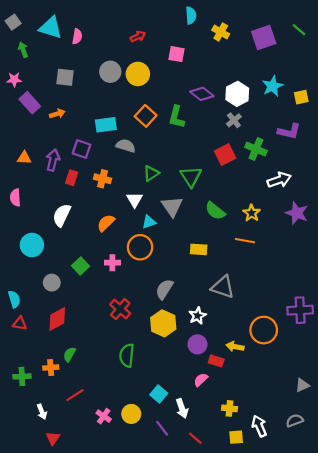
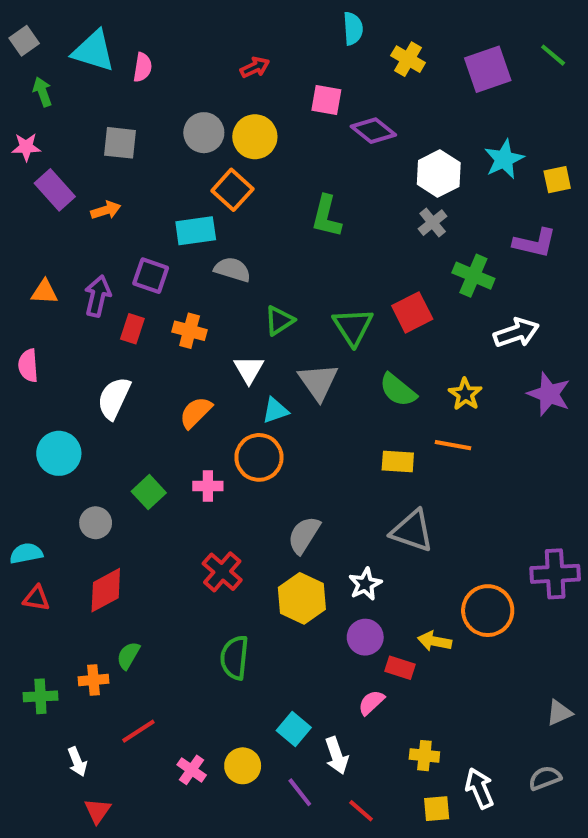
purple diamond: (202, 94) -> (373, 131), moved
orange square: (146, 116) -> (232, 190), moved
red square: (225, 155) -> (412, 312), moved
yellow rectangle: (199, 249) -> (398, 461), moved
cyan semicircle: (14, 299) -> (26, 553), turned -84

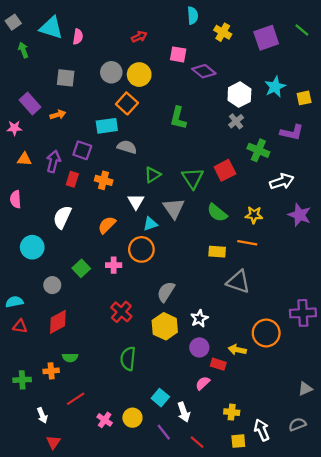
pink star: (26, 147) -> (14, 128), moved
yellow star: (465, 394) -> (254, 215), turned -30
gray triangle: (412, 531) -> (238, 282), moved
green semicircle: (128, 656) -> (70, 358), turned -120

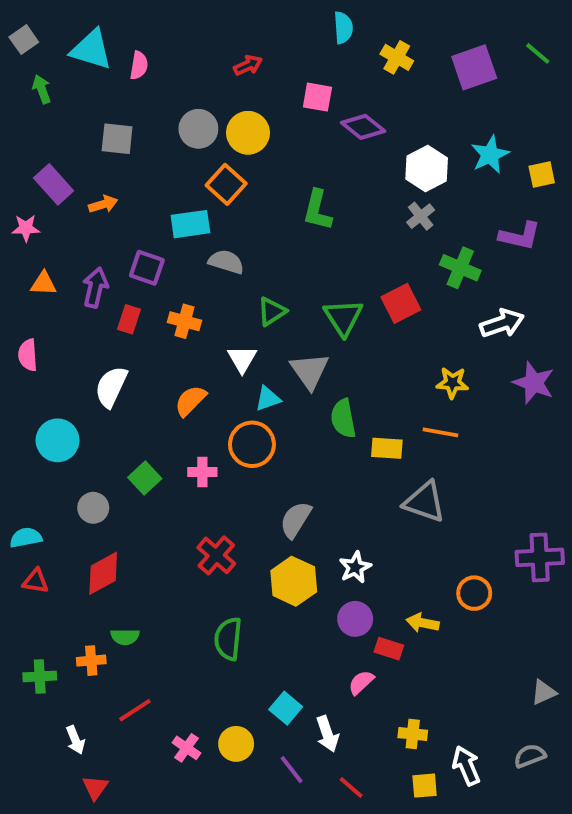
green semicircle: (217, 213) -> (343, 419), moved, turned 40
orange circle: (266, 333) -> (474, 593), size x0.7

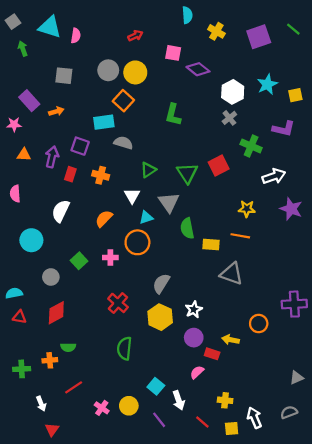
red line: (351, 788) -> (202, 422), moved

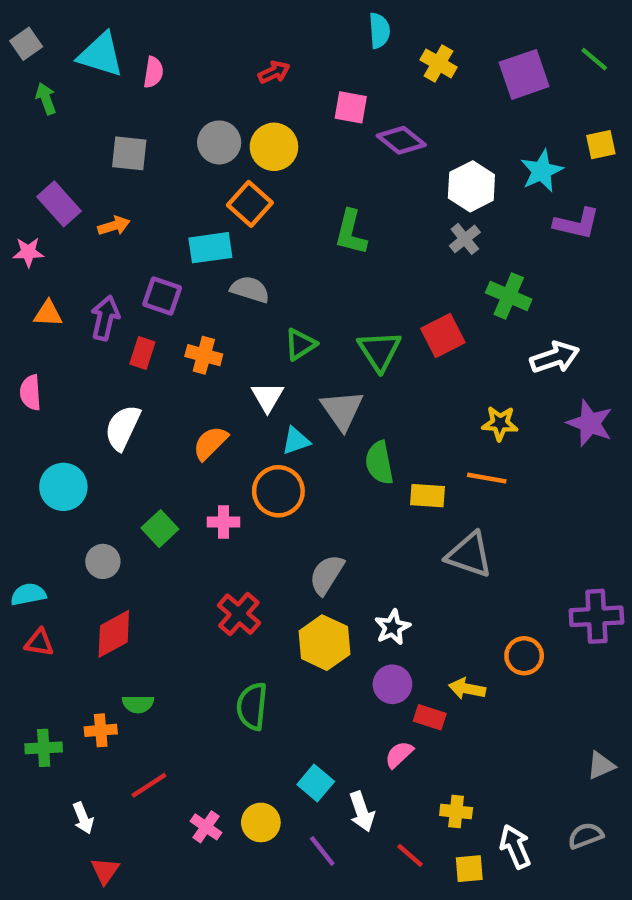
yellow square: (295, 95) -> (601, 145), moved
purple L-shape: (284, 129) -> (577, 224), moved

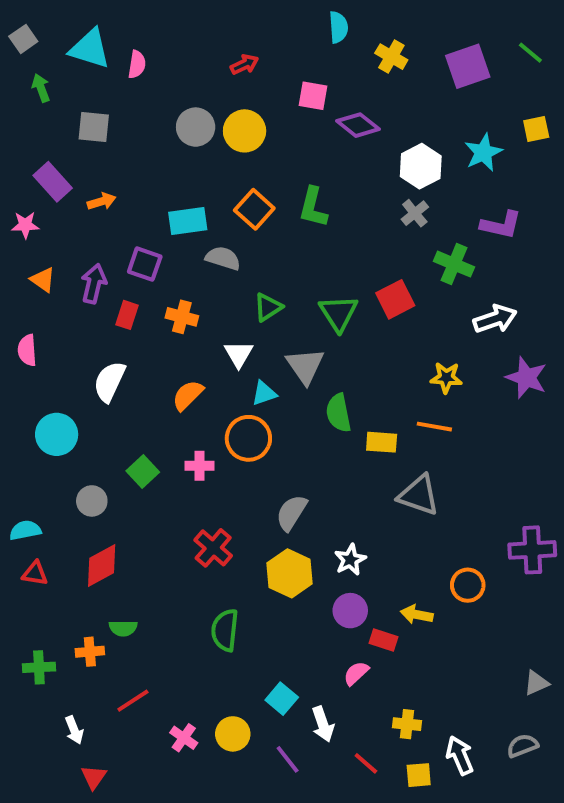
gray square: (129, 153) -> (94, 127), moved
orange square: (250, 204) -> (254, 209), moved
purple L-shape: (577, 224) -> (501, 225), moved
orange triangle: (48, 314) -> (43, 280), turned 32

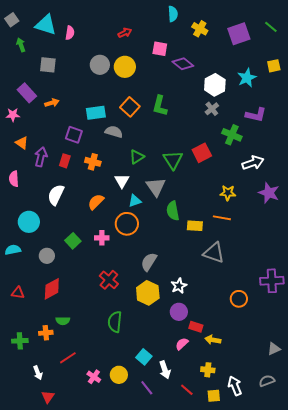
purple arrow: (94, 284) -> (41, 157), moved
cyan semicircle: (25, 530) -> (13, 250), moved
yellow arrow: (417, 614) -> (213, 340), moved

